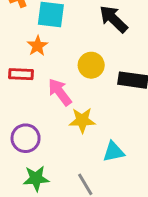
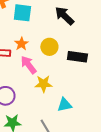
orange star: (37, 46) -> (21, 44), moved

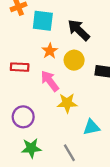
black arrow: (64, 16) -> (79, 30), moved
orange star: (21, 44) -> (50, 51), moved

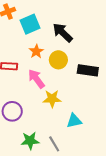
cyan square: (43, 21) -> (30, 24), turned -30
green star: (31, 148) -> (30, 141), moved

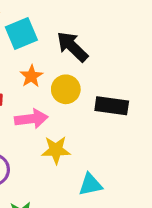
pink arrow: (36, 79) -> (31, 119), turned 120

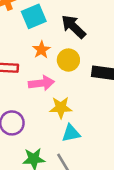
cyan triangle: (90, 184) -> (71, 133), moved

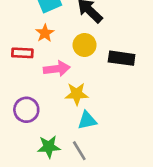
orange star: (41, 50) -> (45, 33), moved

